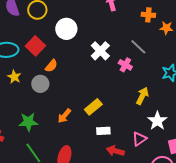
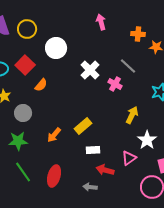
gray circle: (40, 84) -> (23, 113), moved

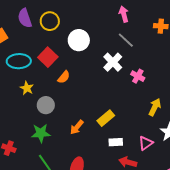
gray line: (128, 66) -> (126, 40), moved
pink triangle: (129, 158) -> (146, 143), moved

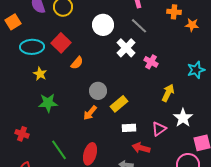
white circle: (79, 40) -> (103, 25), moved
gray circle: (46, 105) -> (98, 91), moved
green star: (41, 133) -> (48, 103), moved

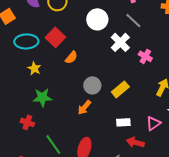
yellow rectangle: (119, 104) -> (120, 89), moved
red cross: (22, 134) -> (27, 122), moved

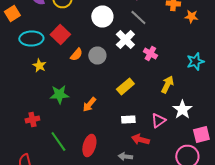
gray circle: (92, 85) -> (97, 56), moved
green star: (42, 97) -> (59, 94), moved
red cross: (27, 122) -> (32, 120), turned -32

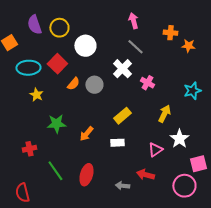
white circle: (102, 16) -> (85, 46), moved
white rectangle: (128, 120) -> (117, 143), moved
red arrow: (140, 140) -> (145, 175), moved

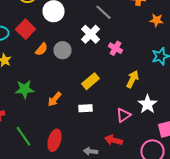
orange star: (188, 46) -> (156, 20), moved

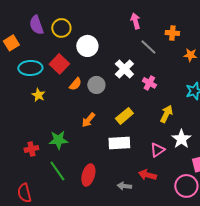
gray line: (104, 12) -> (148, 47), moved
green star: (24, 89) -> (58, 140), moved
orange arrow: (54, 99) -> (88, 120), moved
white rectangle: (86, 108) -> (119, 143), size x1.5

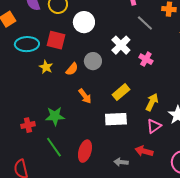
red square: (59, 64) -> (56, 40), turned -30
orange semicircle: (75, 84) -> (72, 69), moved
yellow star: (38, 95) -> (46, 67), moved
yellow arrow: (166, 114) -> (152, 102), moved
orange arrow: (88, 120) -> (85, 96), turned -77

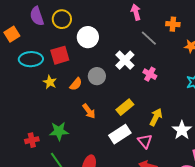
red square: (56, 40) -> (60, 55), turned -30
white rectangle: (116, 119) -> (120, 134), turned -30
pink triangle: (154, 126) -> (145, 141), moved, turned -35

